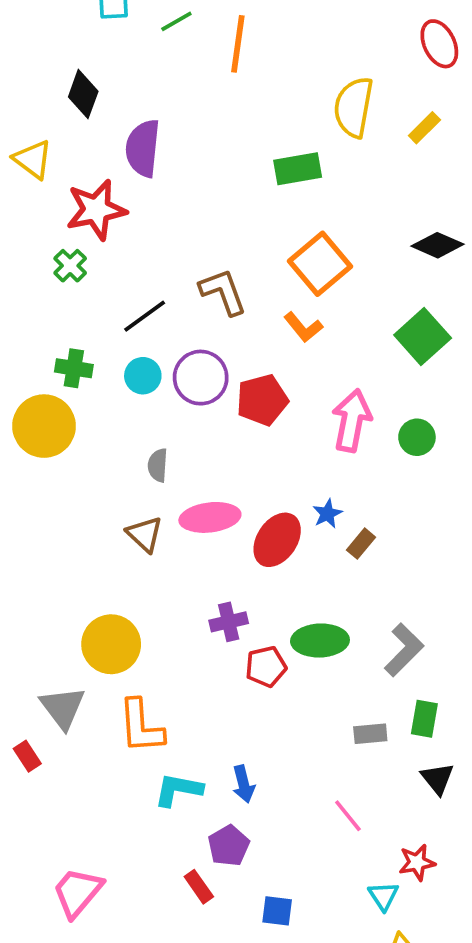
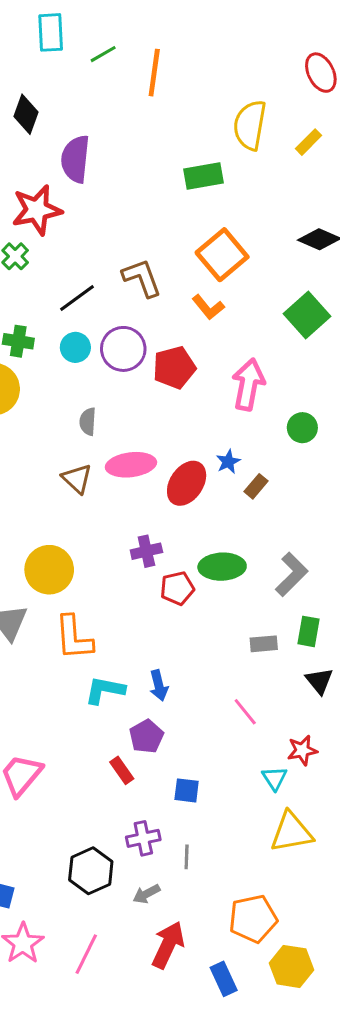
green circle: (417, 437) -> (302, 428), moved

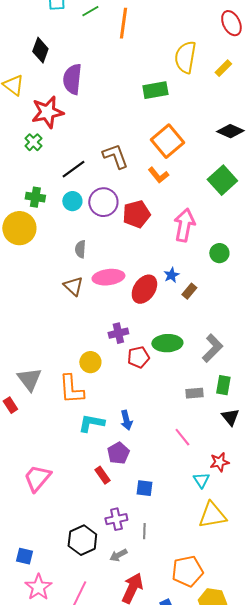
yellow circle: (49, 570) -> (90, 362), moved, size x0.7

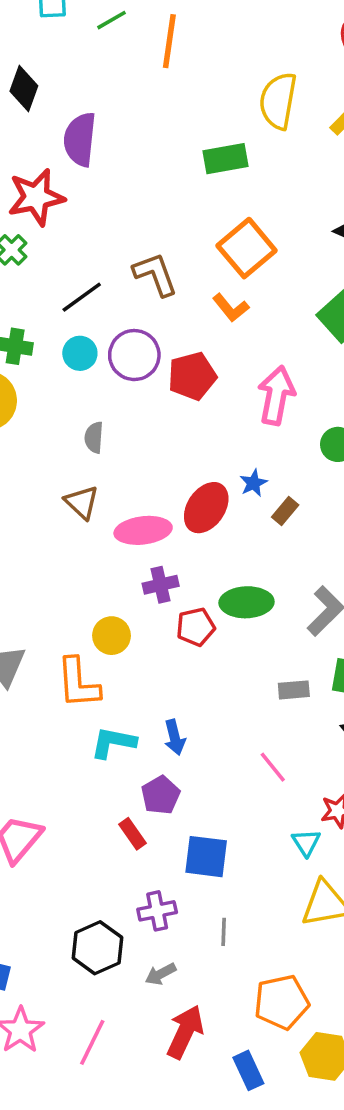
pink ellipse: (108, 277) -> (143, 530), moved
blue square: (144, 488) -> (206, 857), size x1.5
gray line: (144, 531) -> (224, 932), moved

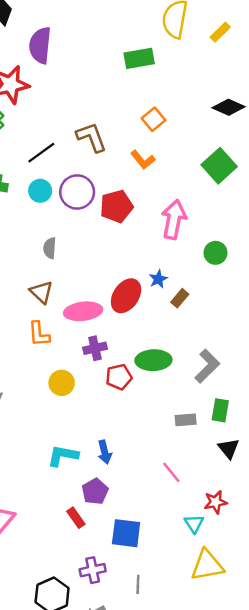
orange square: (247, 248) -> (153, 119), size x0.6
orange L-shape: (78, 683) -> (39, 334), moved, size x0.7

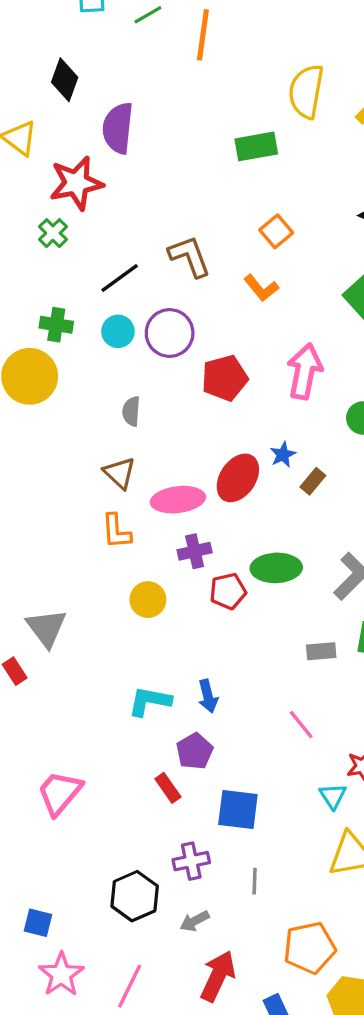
red pentagon: (116, 206) -> (225, 378), moved

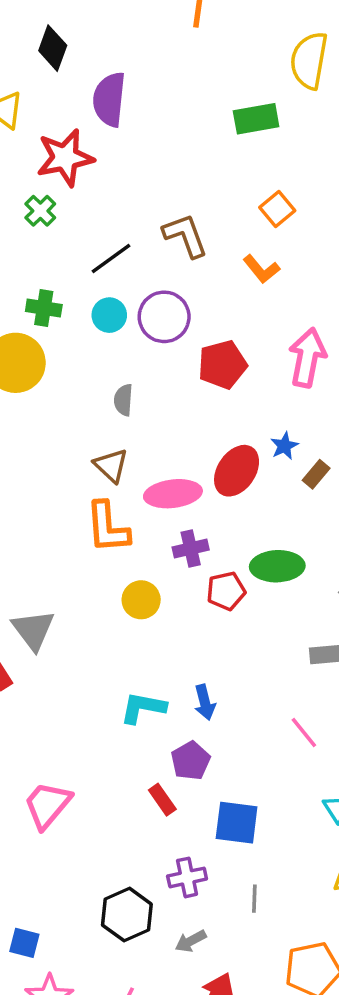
orange L-shape: (116, 531) -> (107, 527), size x1.4

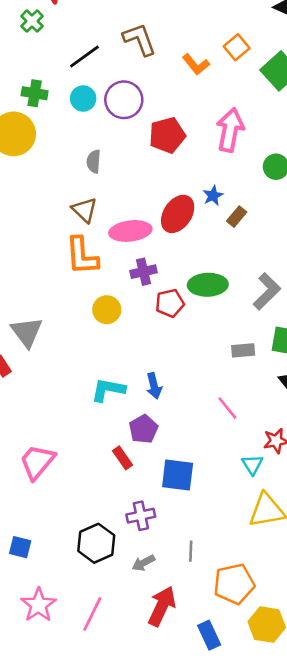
orange square: (277, 209) -> (237, 47), moved
gray line: (254, 899) -> (191, 551), moved
blue square: (24, 943) -> (20, 547), moved

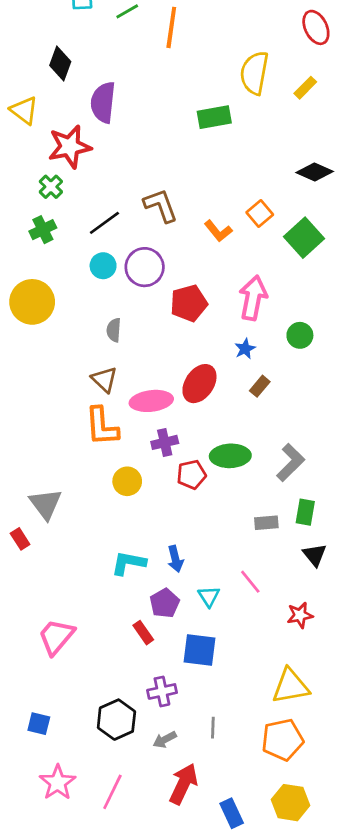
green cross: (35, 93) -> (43, 230), moved, turned -35
blue star: (213, 196) -> (245, 349), moved
cyan triangle: (252, 465) -> (209, 596), moved
orange pentagon: (234, 584) -> (282, 740), moved

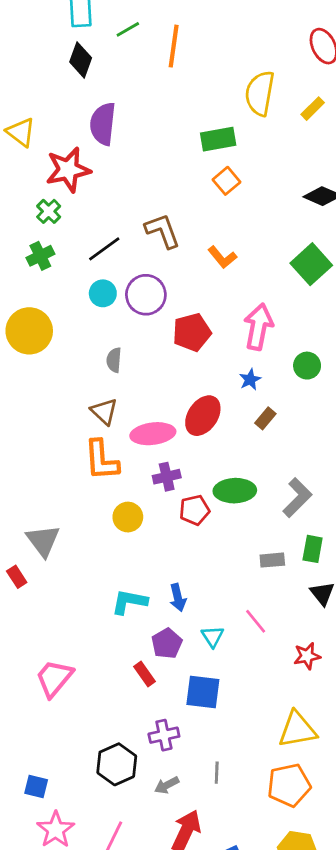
black diamond: (60, 64) -> (81, 60), moved
orange square: (260, 214) -> (226, 181), moved
blue square: (39, 724) -> (36, 787), moved

